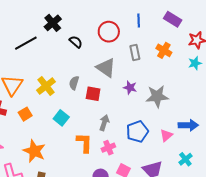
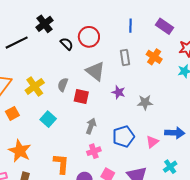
red circle: (109, 32) -> (89, 37), moved
gray star: (157, 96) -> (145, 102), size x0.7
orange L-shape: (84, 143) -> (61, 164), moved

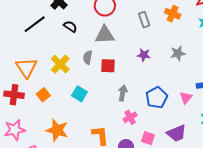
black semicircle: (67, 44) -> (70, 26), moved
gray triangle: (95, 71) -> (105, 35), moved, turned -30
gray star: (145, 102) -> (178, 53), moved

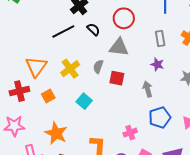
black line: (35, 24) -> (63, 31), moved
black semicircle: (70, 26) -> (93, 29), moved
purple star: (144, 55) -> (157, 64), moved
gray arrow: (123, 93) -> (148, 89), moved, turned -35
red cross: (14, 95) -> (19, 91), turned -30

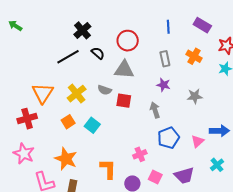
gray semicircle: (98, 67) -> (105, 90), turned -88
orange square: (48, 96) -> (68, 122), moved
pink star: (14, 126) -> (24, 154), turned 30

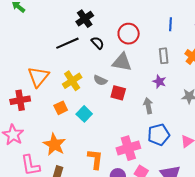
pink cross: (140, 154) -> (128, 148), size x1.6

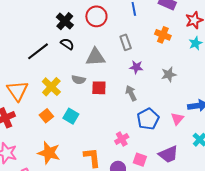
black cross: (85, 19) -> (65, 21), moved
red circle: (129, 34) -> (96, 16), moved
gray rectangle: (164, 56) -> (126, 42), moved
pink cross: (128, 148) -> (122, 139), size x0.6

